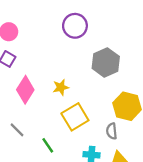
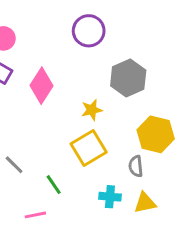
yellow star: (61, 87) -> (92, 110), moved
pink diamond: (25, 90) -> (41, 86), moved

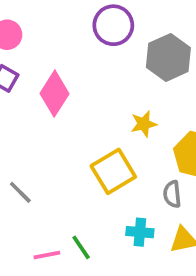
gray hexagon: (128, 78) -> (168, 57), moved
yellow star: (92, 110) -> (144, 124), moved
green line: (54, 185) -> (81, 247), moved

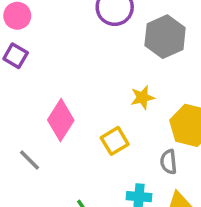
pink diamond: (54, 94) -> (61, 120), moved
yellow square: (113, 171) -> (115, 141), size x0.7

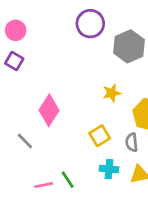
yellow square: (115, 141) -> (100, 136), moved

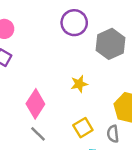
yellow star: (112, 93) -> (79, 84), moved
gray line: (25, 141) -> (38, 134), moved

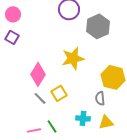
yellow star: (79, 84) -> (73, 58), size x1.6
yellow square: (83, 128) -> (59, 93), moved

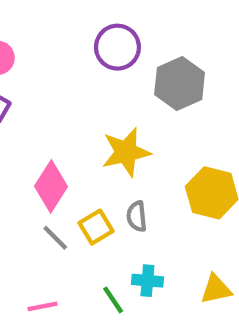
gray semicircle: (100, 98) -> (137, 216), moved
yellow triangle: (106, 122) -> (216, 289), moved
green line: (52, 126) -> (113, 300), moved

